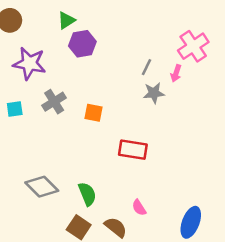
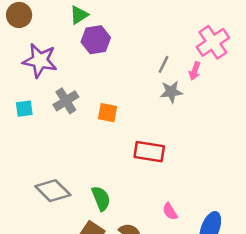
pink semicircle: (139, 208) -> (170, 211), moved

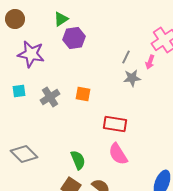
gray cross: (66, 101) -> (50, 97), moved
gray diamond: (53, 191) -> (24, 154), moved
pink semicircle: (170, 211) -> (118, 154), moved, size x1.6

